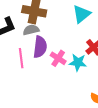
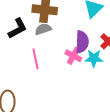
purple semicircle: (40, 47) -> (82, 42), moved

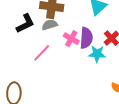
pink cross: (73, 56) -> (71, 39), moved
pink line: (36, 59) -> (42, 53), turned 54

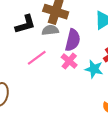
purple semicircle: (86, 38) -> (73, 40), moved
pink cross: (71, 39) -> (69, 61), moved

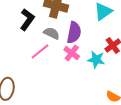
black L-shape: (25, 24) -> (27, 20), turned -35
gray semicircle: (50, 30) -> (52, 33), moved, turned 35

